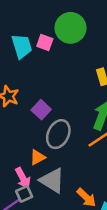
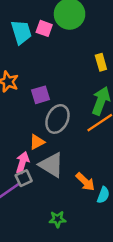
purple square: (41, 110) -> (41, 95), turned 30
pink arrow: (23, 178) -> (22, 162), turned -135

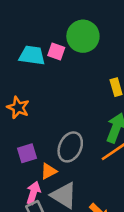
cyan trapezoid: (21, 32) -> (32, 55), turned -65
purple square: (41, 95) -> (27, 153), moved

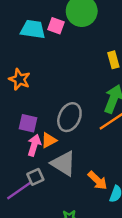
purple square: (27, 153) -> (28, 123), turned 30
pink arrow: (33, 193) -> (34, 145), moved

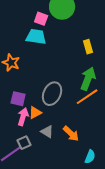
cyan trapezoid: (33, 29) -> (36, 37), moved
gray triangle: (63, 163) -> (47, 132), size x0.6
orange arrow: (98, 181) -> (71, 134), moved

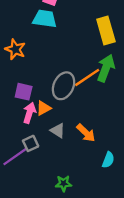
yellow rectangle: (88, 47) -> (106, 30), size x1.6
orange line: (87, 97) -> (87, 78), moved

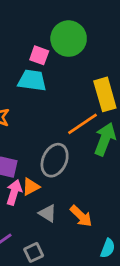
orange line: (87, 78) -> (83, 124), moved
gray square: (31, 143) -> (34, 252), moved

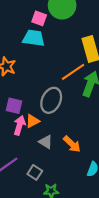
gray square: (34, 252) -> (35, 172), turned -32

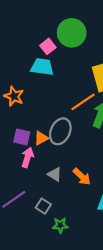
pink square: (39, 18) -> (48, 46), turned 32
orange triangle: (33, 121) -> (41, 138), moved

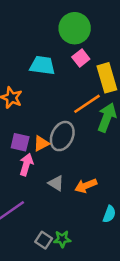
pink square: (48, 46) -> (81, 58), moved
orange arrow: (82, 177) -> (86, 186), turned 114
gray square: (43, 206) -> (44, 240), moved

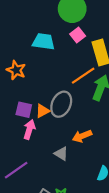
gray triangle: (56, 183) -> (61, 154), moved
orange arrow: (86, 186) -> (82, 136), moved

